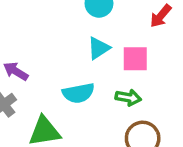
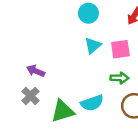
cyan semicircle: (78, 93) -> (92, 103), moved

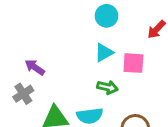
green arrow: (119, 78) -> (107, 87), moved

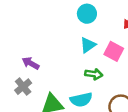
pink square: (133, 63) -> (114, 51), turned 30

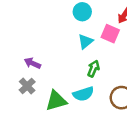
pink square: (114, 51) -> (110, 34), moved
green arrow: (94, 74) -> (93, 69), turned -70

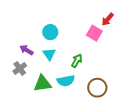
cyan circle: (82, 12) -> (50, 32), moved
cyan triangle: (85, 41) -> (49, 54), moved, turned -32

